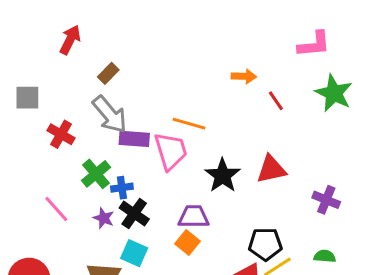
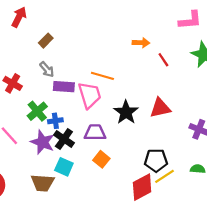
gray arrow: (110, 114) -> (47, 69), size x0.6
purple trapezoid: (194, 217) -> (95, 133), moved
purple star: (104, 218) -> (43, 142), size x1.6

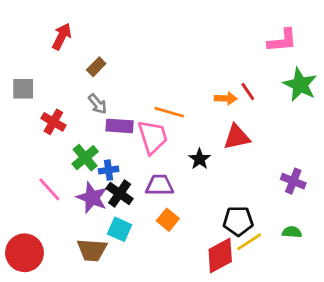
orange arrow: (141, 43) -> (226, 98), moved
red triangle: (160, 108) -> (237, 137), moved
black star: (126, 112) -> (200, 159), size x0.7

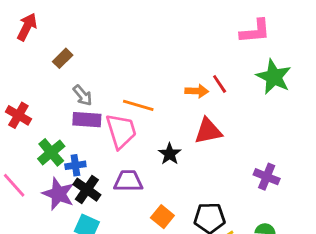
gray arrow: (98, 104) -> (83, 95), moved
orange square: (168, 220) -> (162, 217), moved

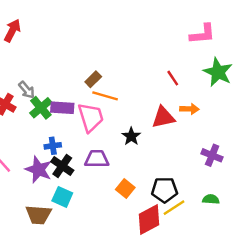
brown rectangle: (63, 58) -> (93, 79), moved
orange arrow: (197, 91) -> (189, 109), moved
gray arrow: (83, 95) -> (27, 90), moved
green cross: (51, 152) -> (41, 108), moved

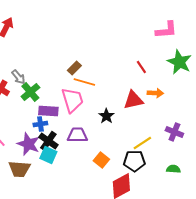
purple rectangle: (62, 108) -> (48, 111), moved
cyan square: (62, 197) -> (48, 155), moved
yellow line: (174, 208) -> (142, 143), moved
brown trapezoid: (38, 215) -> (19, 169), moved

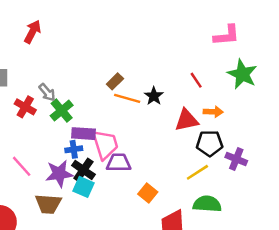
pink trapezoid: (72, 100) -> (105, 144), moved
black star: (106, 116) -> (154, 96), moved
purple star: (28, 144) -> (59, 174), turned -30
black pentagon: (134, 161) -> (210, 143), moved
green semicircle: (173, 169) -> (207, 204), moved, size x1.6

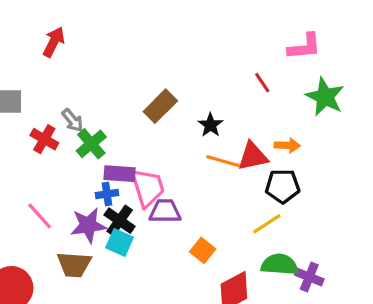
red line: (196, 80) -> (262, 83), moved
brown rectangle: (115, 81) -> (160, 106), size x1.5
orange line: (127, 98) -> (223, 161), moved
purple cross: (236, 159) -> (309, 277), moved

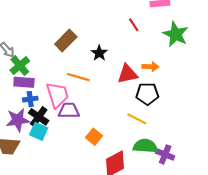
orange line: (223, 161) -> (78, 77), moved
purple rectangle: (120, 174) -> (24, 82), moved
yellow line: (267, 224) -> (137, 119), turned 60

